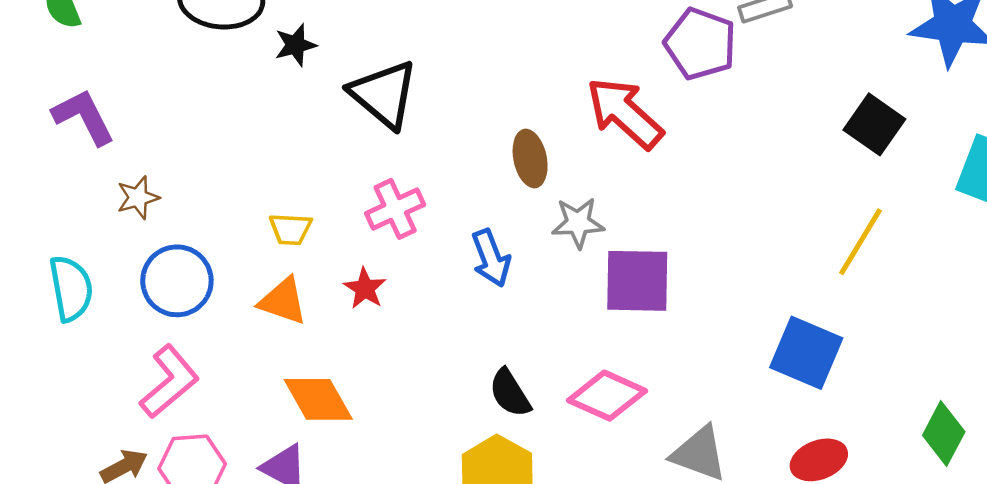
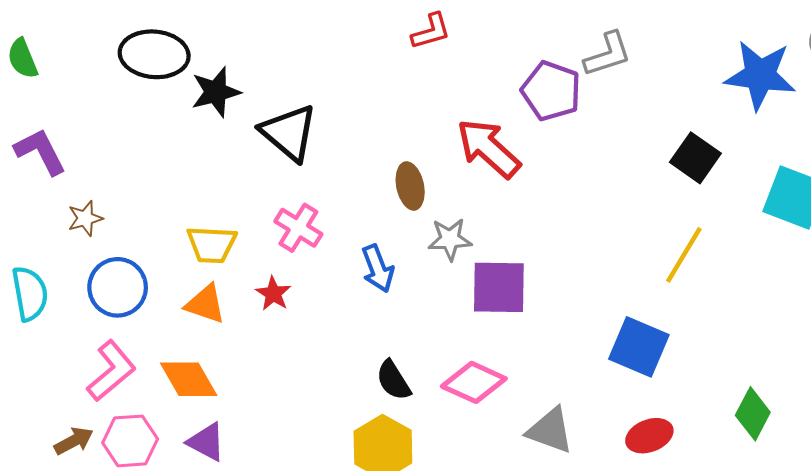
black star: (296, 45) -> (216, 92), size x1.4
pink cross: (395, 209) -> (298, 228), turned -33
yellow trapezoid: (290, 229) -> (212, 244), size x1.4
orange diamond: (318, 399) -> (189, 379), moved

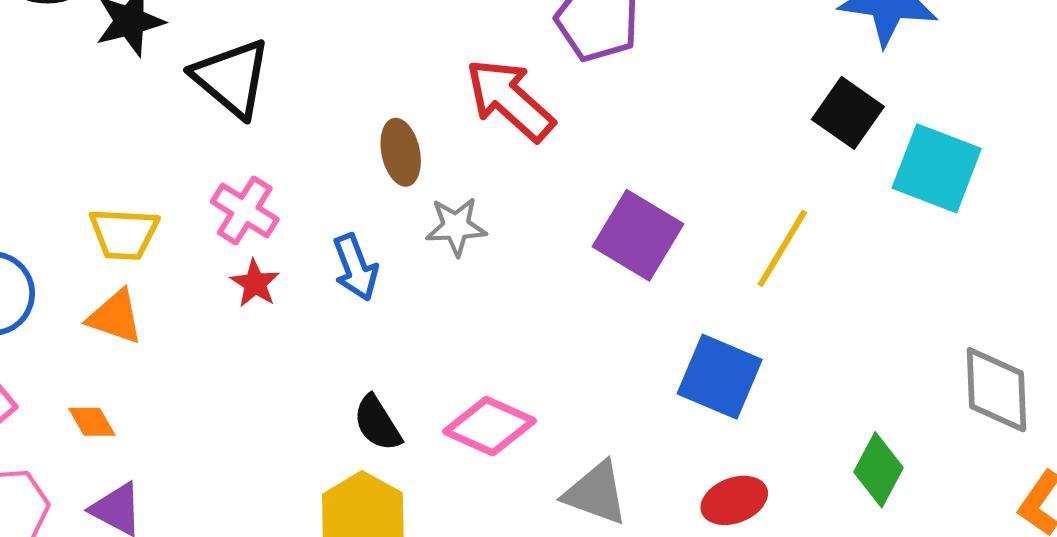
black square: (695, 158) -> (848, 113), moved
purple square: (499, 287) -> (638, 235), moved, turned 30
red star: (273, 294) -> (255, 283), moved
orange diamond: (189, 379) -> (92, 422), size x0.6

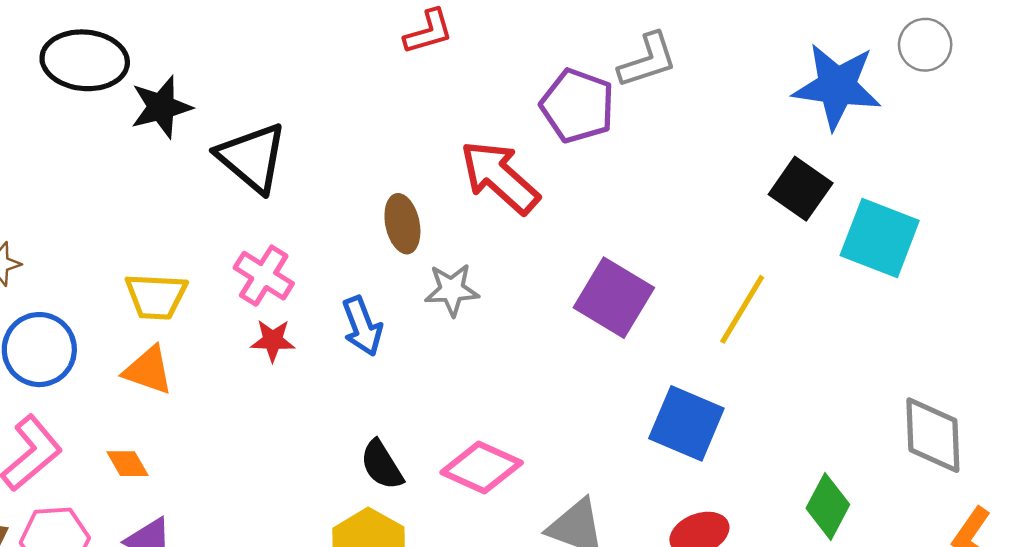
red star: (255, 283) -> (273, 340), turned -30

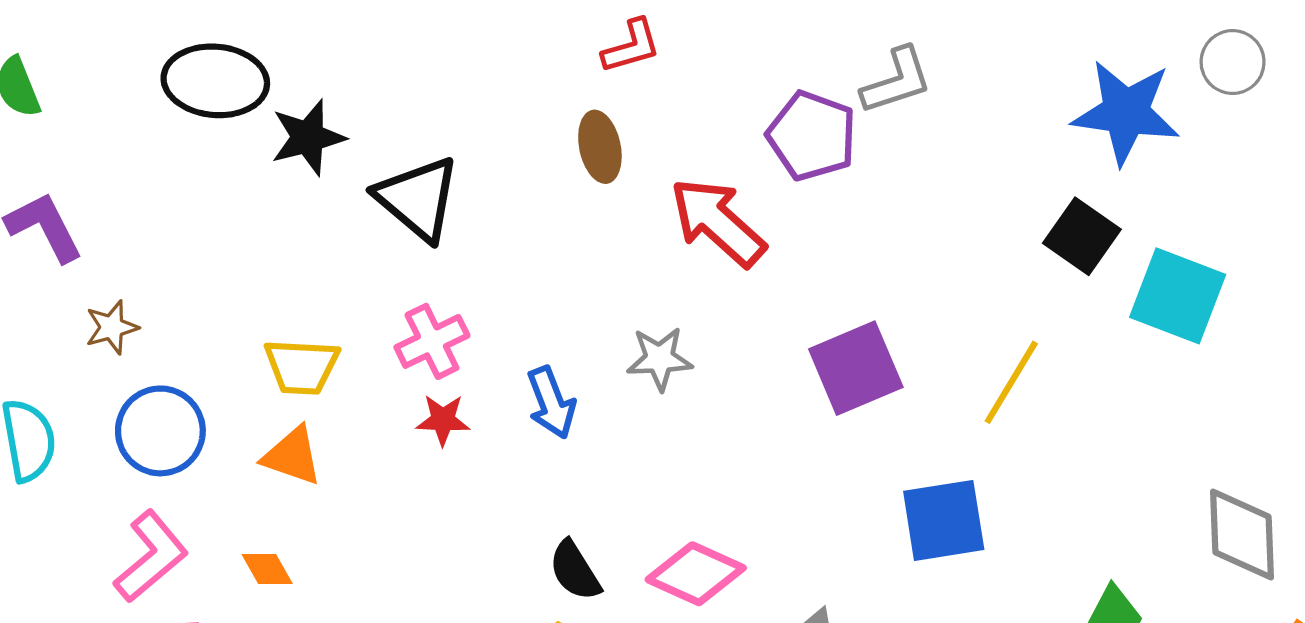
brown ellipse: (402, 224) -> (600, 147), moved
pink cross: (264, 276) -> (432, 341), turned 32
purple square: (614, 298) -> (856, 368), turned 36
blue square: (686, 423) -> (944, 520), turned -32

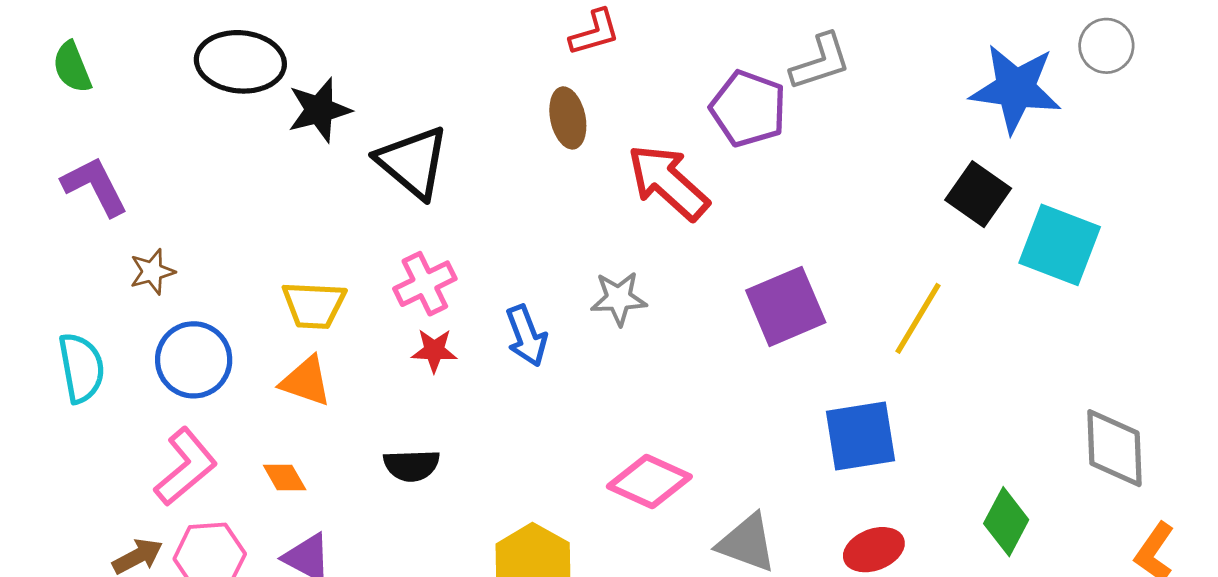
black semicircle: (575, 571) -> (411, 465), moved, turned -60

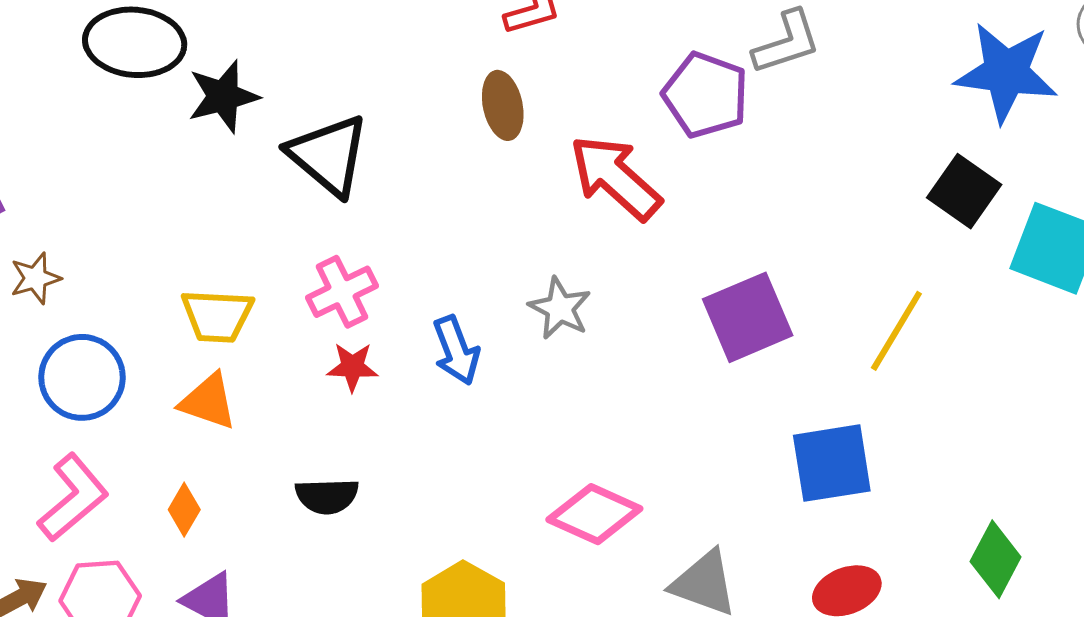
gray star: (619, 298) -> (560, 308), turned 30
orange diamond: (285, 477) -> (184, 510), turned 60

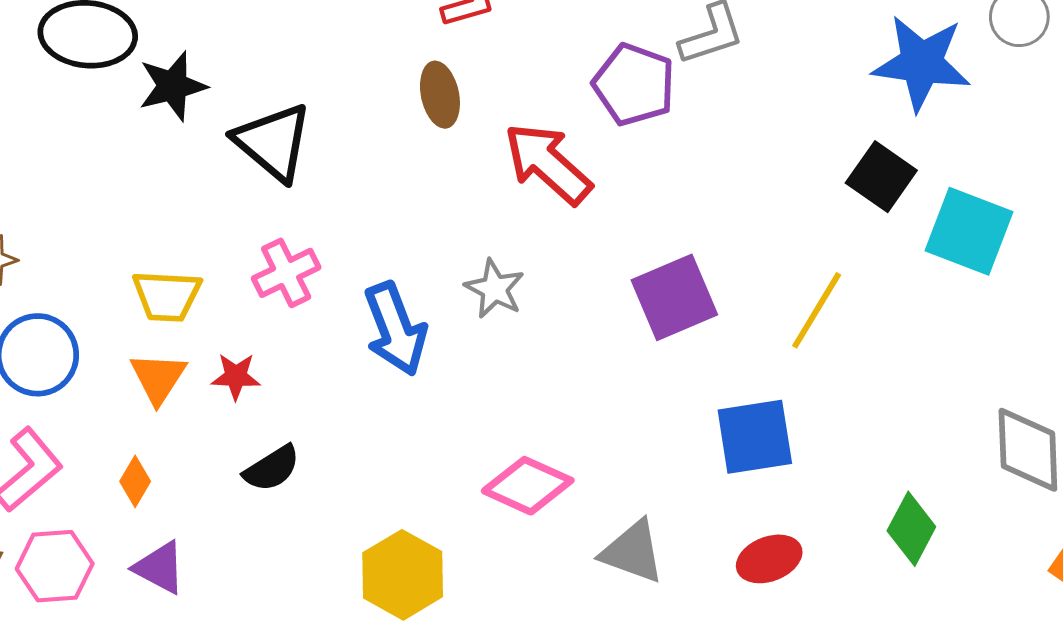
blue arrow: (456, 350) -> (395, 329), size x1.4
red star: (352, 367) -> (236, 376), moved
orange triangle: (208, 401) -> (158, 378), turned 44
black semicircle: (327, 496) -> (272, 468), turned -30

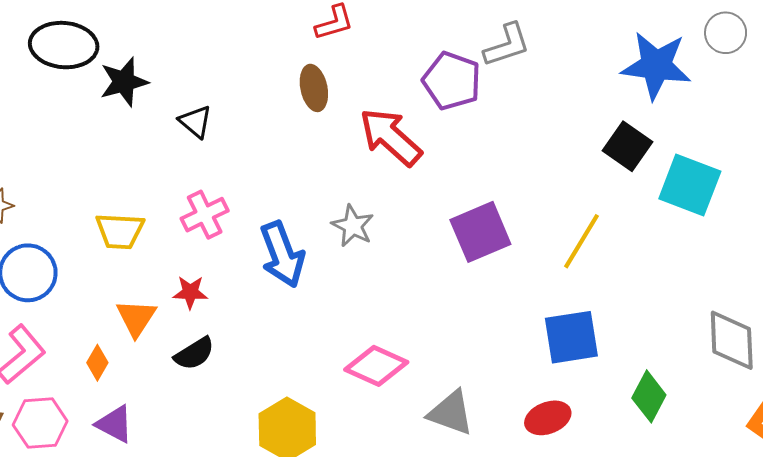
black triangle: (273, 142) -> (195, 122), size x0.6
red star: (236, 376) -> (190, 292), moved
orange triangle: (158, 378) -> (136, 318), moved
blue square: (755, 437) -> (571, 337), moved

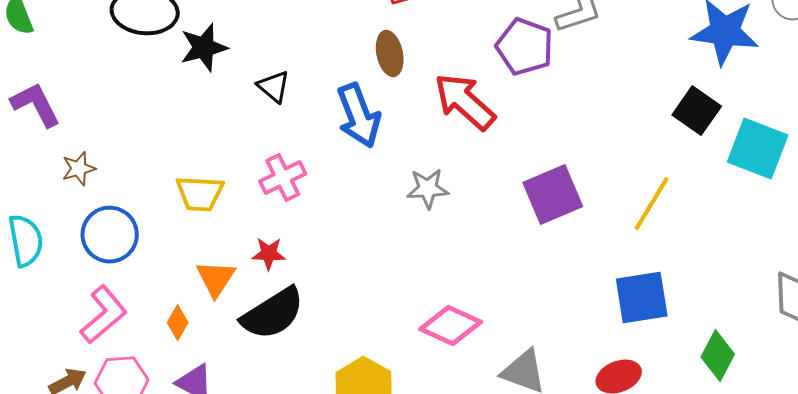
gray star: (353, 226) -> (428, 189), turned -30
blue arrow: (282, 254) -> (359, 116), moved
black semicircle: (194, 354) -> (273, 314), size x1.6

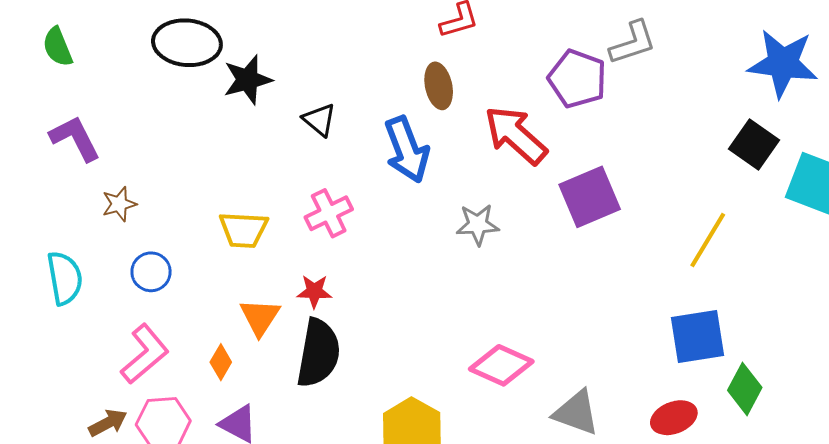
purple square: (553, 195) -> (590, 197), moved
blue circle: (110, 235) -> (151, 272), size x0.7
black semicircle: (273, 314) -> (318, 353), turned -48
green diamond: (718, 356) -> (745, 389), moved

